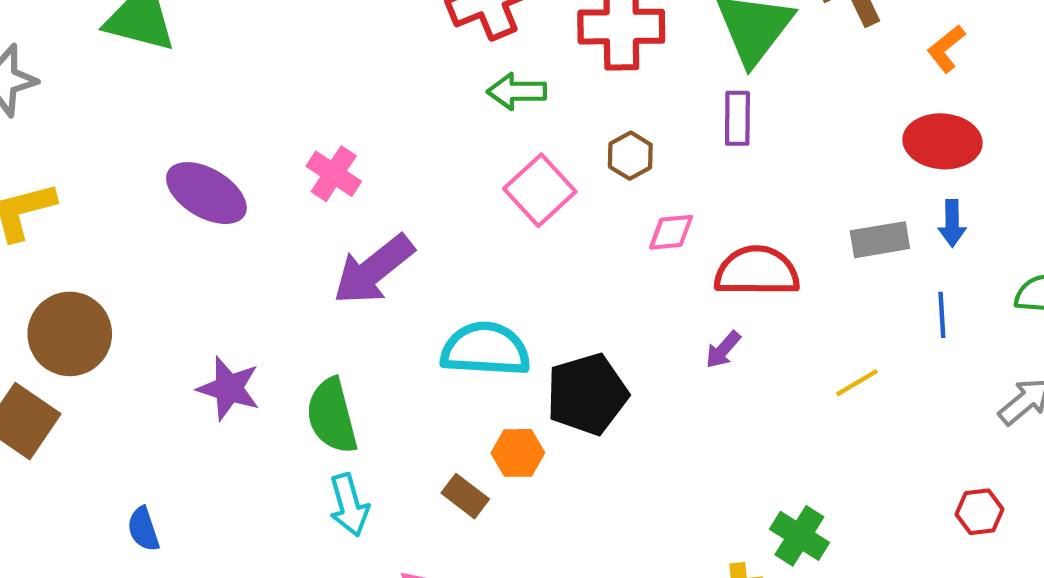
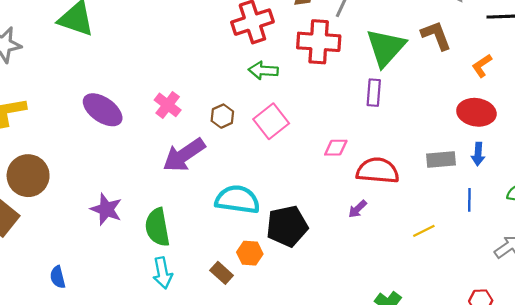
brown hexagon: (630, 156) -> (222, 116), moved

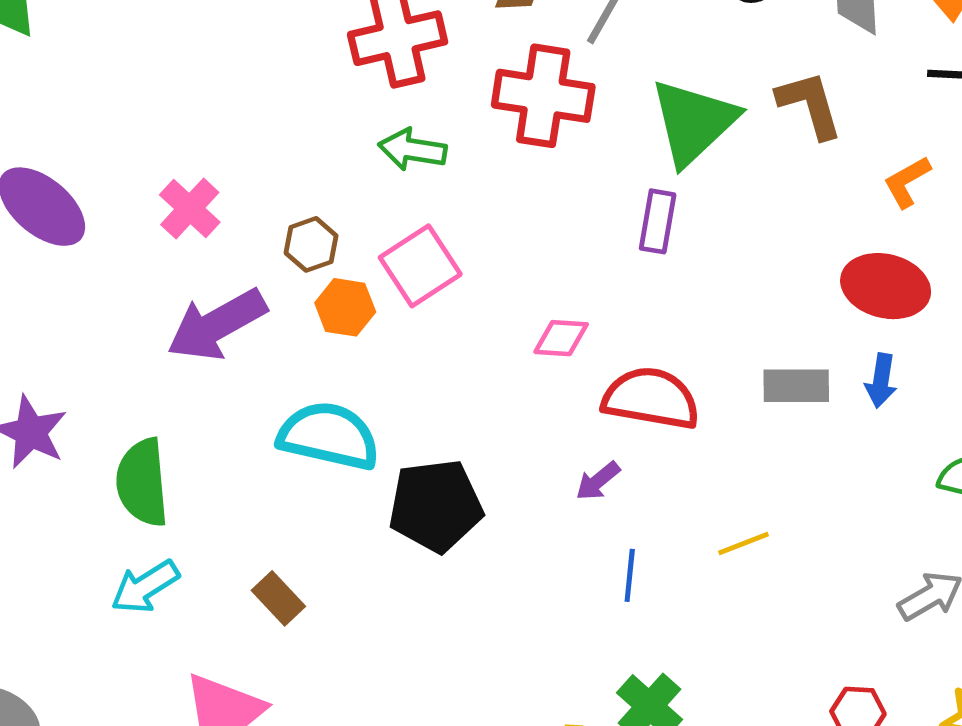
blue line: (469, 200) -> (630, 575), moved
orange hexagon: (250, 253) -> (345, 307), moved
cyan arrow: (163, 273) -> (145, 587), turned 64

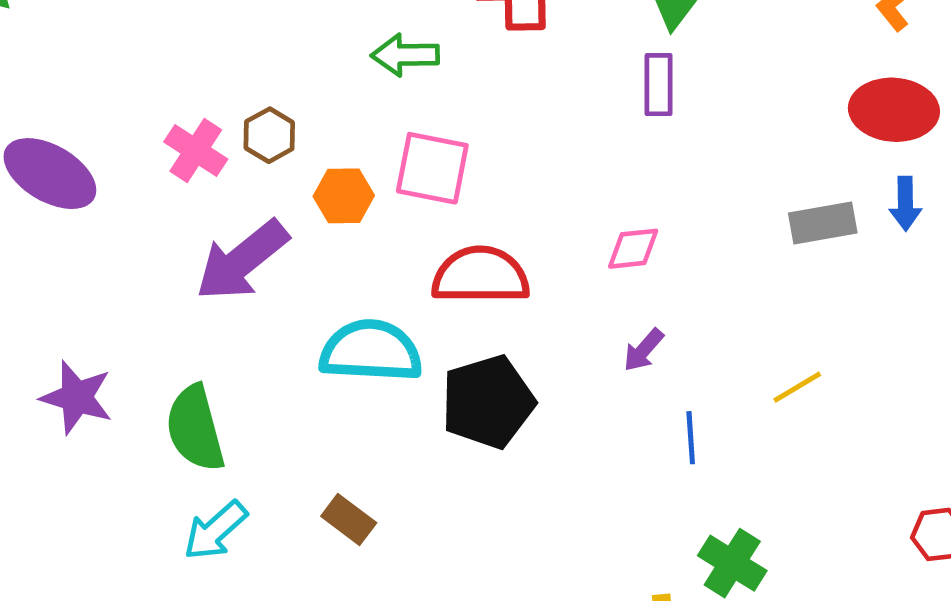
brown hexagon: (311, 244) -> (269, 135), moved
pink square: (420, 266) -> (432, 168), turned -36
orange hexagon: (345, 307) -> (344, 196), moved
pink diamond: (561, 338) -> (633, 249), moved
red semicircle: (651, 398) -> (480, 275), moved

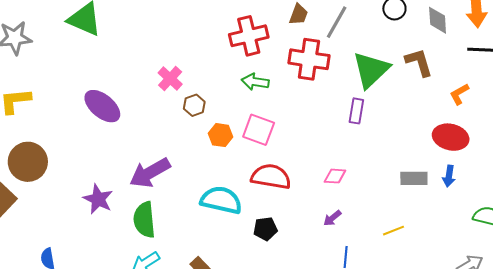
pink cross: (196, 151) -> (170, 79), moved
purple arrow: (242, 260) -> (150, 173), moved
yellow line: (797, 387) -> (393, 231), moved
black pentagon: (488, 402) -> (265, 229), size x0.6

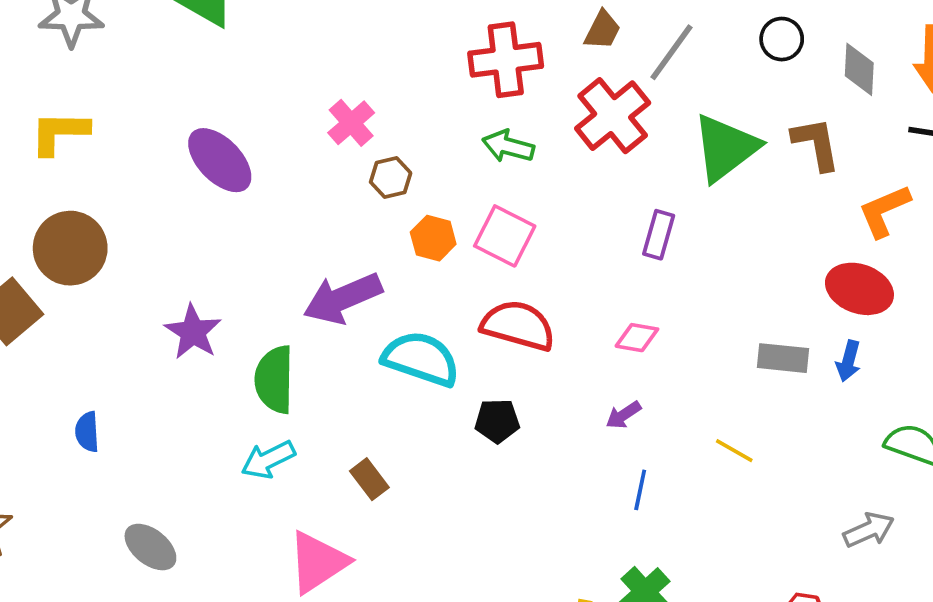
red cross: (309, 59) -> (613, 116), turned 36
orange L-shape: (459, 94) -> (884, 211), size x1.4
purple rectangle: (356, 111) -> (659, 235), moved
purple arrow: (150, 173) -> (343, 298), moved
yellow line: (393, 231) -> (734, 451), turned 45

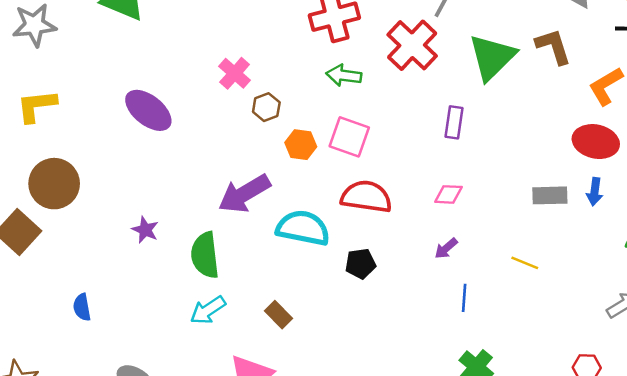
purple star: (193, 332) -> (145, 230), size x0.7

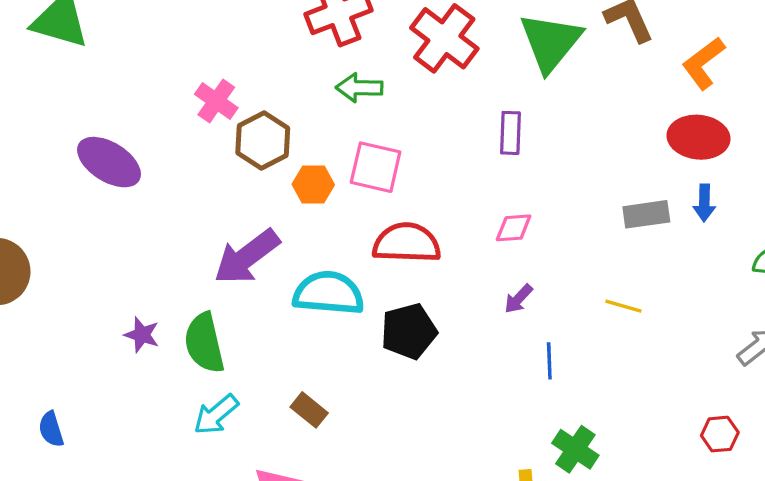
brown hexagon: (266, 107) -> (263, 140), size x1.5
purple star: (145, 230) -> (142, 335), moved
black pentagon: (361, 264) -> (409, 331), size x1.4

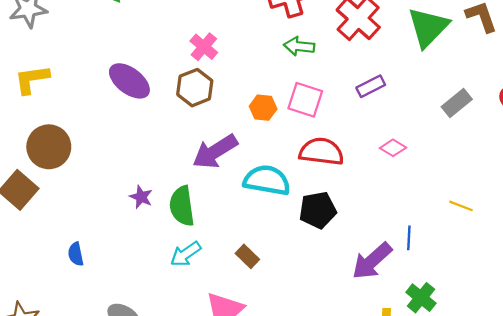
purple rectangle: (510, 133) -> (371, 86), moved, turned 56
brown hexagon: (263, 140) -> (195, 88), moved
gray rectangle: (646, 214) -> (457, 103), moved, turned -36
pink diamond: (514, 228) -> (393, 148), turned 30
purple arrow: (518, 299) -> (372, 261), moved, size x2.0

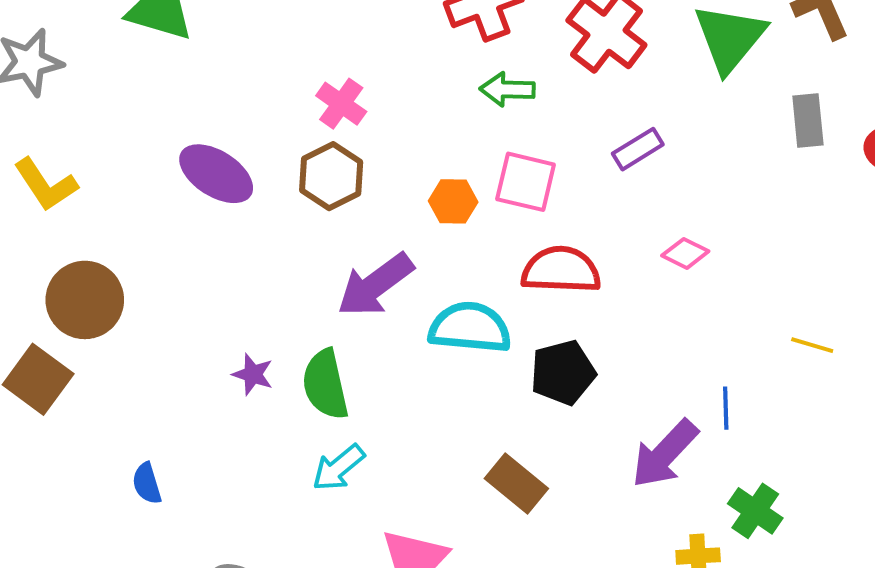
yellow L-shape: (32, 79) -> (46, 185), turned -111
gray rectangle: (457, 103) -> (808, 120), moved, turned -52
brown rectangle: (247, 256) -> (516, 483), moved, size x1.4

